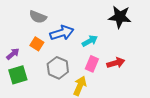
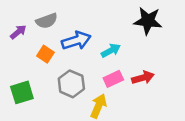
gray semicircle: (38, 17) -> (47, 21), turned -42
purple arrow: (13, 54) -> (18, 32), moved
pink rectangle: (92, 64) -> (113, 79), turned 42

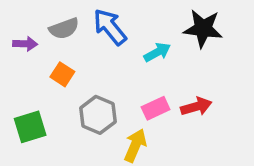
purple arrow: (18, 32) -> (25, 44), turned 42
blue arrow: (76, 41) -> (110, 27), moved, turned -112
cyan arrow: (111, 50) -> (157, 52), moved

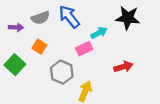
pink rectangle: (156, 108) -> (84, 49), moved
green square: (30, 127) -> (15, 65), moved, turned -30

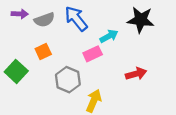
purple arrow: (16, 27) -> (20, 14), moved
orange square: (39, 47) -> (43, 51), turned 32

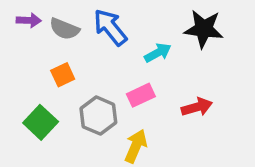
gray semicircle: (44, 20) -> (64, 29), turned 42
pink rectangle: (93, 54) -> (141, 95), moved
green square: (16, 71) -> (41, 122), moved

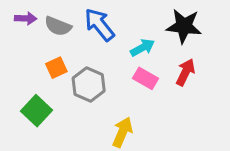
pink rectangle: (141, 95) -> (145, 78), moved, turned 55
red arrow: (197, 107) -> (185, 72), moved, turned -48
gray hexagon: (98, 116) -> (89, 85), moved

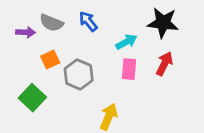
purple arrow: (26, 18) -> (26, 32), moved
blue arrow: (99, 25) -> (88, 21), size x0.7
pink rectangle: (145, 78) -> (129, 69), turned 65

